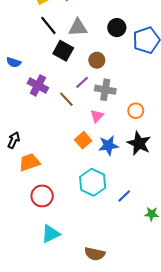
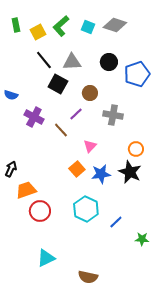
gray cross: (105, 90) -> (113, 115), moved
orange circle: (136, 111) -> (136, 149), moved
red circle: (42, 196) -> (40, 211), moved

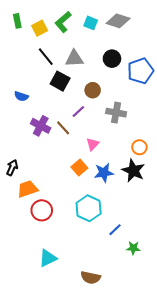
blue semicircle: (11, 95) -> (21, 96), moved
purple cross: (34, 117) -> (41, 126), moved
blue line: (116, 222) -> (115, 230), moved
green star: (142, 239) -> (133, 248), moved

